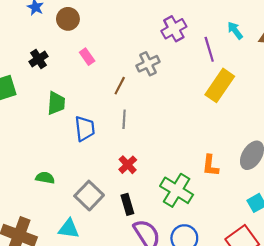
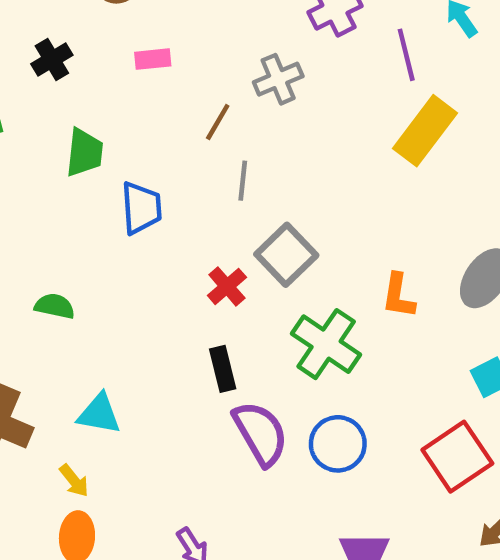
pink rectangle: (87, 57) -> (153, 59), turned -63
gray line: (124, 119) -> (243, 181), moved
gray square: (89, 196) -> (286, 255), moved

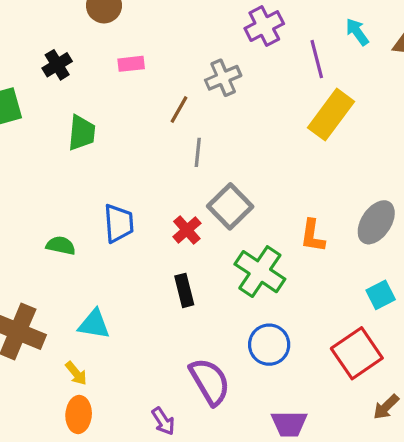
blue trapezoid: (141, 208) -> (119, 223), moved
purple semicircle: (261, 433) -> (210, 381), moved

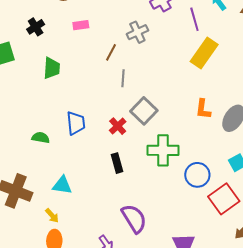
orange L-shape: (313, 236) -> (203, 109), moved
green cross: (260, 272) -> (163, 150), turned -32
blue circle: (269, 345) -> (197, 175), moved

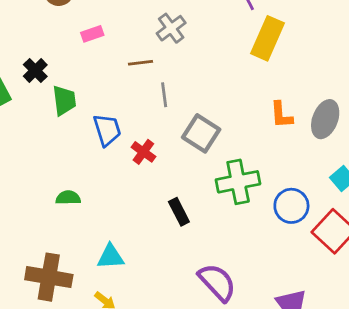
black cross: (36, 27) -> (35, 70), moved
brown line: (111, 52) -> (141, 63), turned 66
blue trapezoid: (76, 123) -> (107, 130), moved
red cross: (118, 126) -> (143, 152), moved

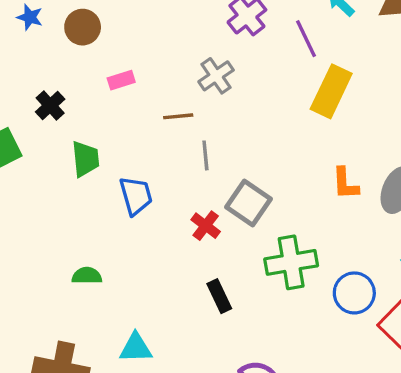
black cross: (35, 70) -> (50, 105), moved
red cross: (143, 152) -> (206, 226), moved

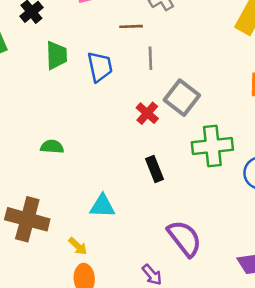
blue trapezoid: (136, 196) -> (100, 67), moved
cyan triangle: (136, 348) -> (102, 206), moved

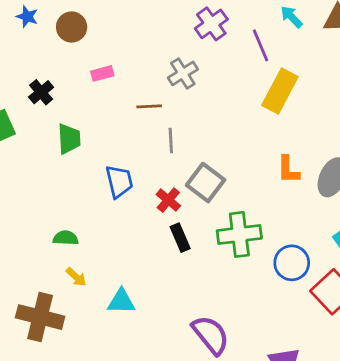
blue trapezoid: (100, 67) -> (119, 181), moved
black rectangle: (155, 169) -> (180, 238), moved
yellow arrow: (78, 246) -> (76, 277), moved

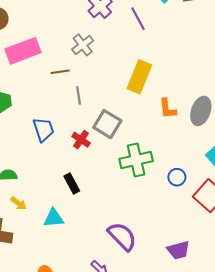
pink rectangle: (102, 73) -> (23, 51), size x2.0
yellow rectangle: (280, 91) -> (139, 77), moved
black rectangle: (180, 238) -> (72, 184), moved
blue circle: (292, 263) -> (177, 177), size x0.7

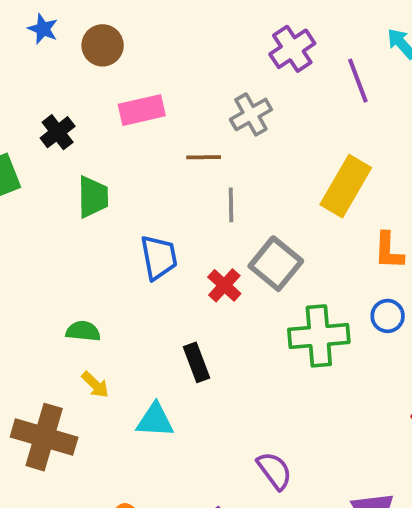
pink rectangle: (23, 51) -> (142, 110), size x0.7
blue circle: (177, 177) -> (388, 316), moved
purple semicircle: (122, 236) -> (274, 471), size x0.7

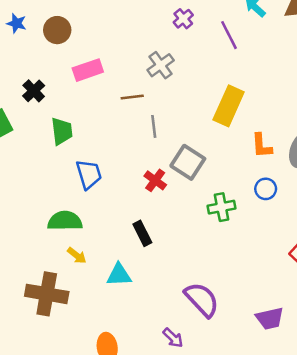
purple cross: (292, 49) -> (183, 19), size x0.7
blue trapezoid: (159, 257) -> (89, 174), moved
green semicircle: (83, 331) -> (65, 221), size x1.5
green cross: (319, 336) -> (222, 207), size x0.7
purple semicircle: (274, 471) -> (202, 300), size x1.4

